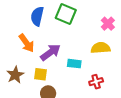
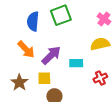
green square: (66, 14) -> (61, 15), turned -35

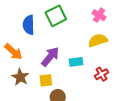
orange arrow: (26, 49) -> (13, 52), moved
brown star: (19, 83) -> (20, 77), moved

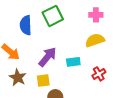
pink cross: (99, 15) -> (96, 15), turned -32

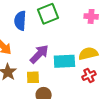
yellow semicircle: (95, 40) -> (88, 54), moved
cyan rectangle: (73, 62) -> (64, 61), size x1.5

